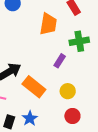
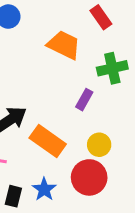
orange trapezoid: (48, 24) -> (64, 45), turned -70
red circle: (72, 116) -> (89, 177), moved, size x1.5

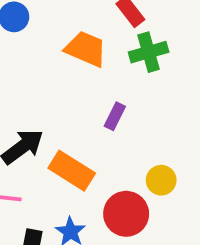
green cross: (112, 68) -> (149, 52), moved
yellow circle: (99, 145) -> (161, 180), moved

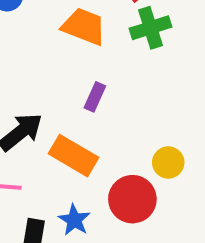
purple rectangle: (115, 116) -> (95, 97), moved

